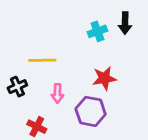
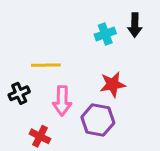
pink arrow: (57, 93) -> (62, 101), size x1.4

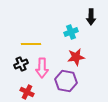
cyan cross: (105, 34) -> (71, 32), moved
black cross: (19, 93) -> (21, 64), moved

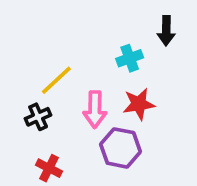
yellow line: (31, 44) -> (56, 80), turned -42
pink arrow: (42, 68) -> (95, 109), moved

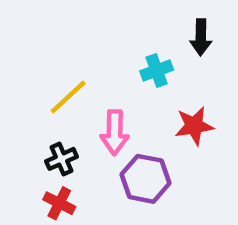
red star: (139, 104) -> (194, 126), moved
black cross: (38, 117) -> (62, 159), moved

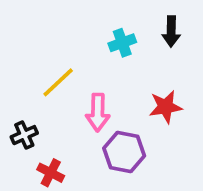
cyan cross: (157, 70) -> (122, 43), moved
black cross: (62, 159) -> (24, 135), moved

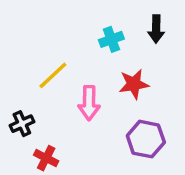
red star: (166, 107) -> (134, 84), moved
purple hexagon: (124, 152) -> (146, 139), moved

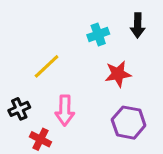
pink arrow: (89, 103) -> (65, 110), moved

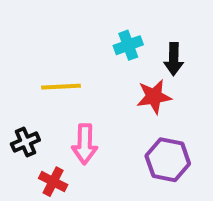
black arrow: (138, 25) -> (174, 59), moved
yellow line: (47, 66) -> (61, 87), turned 40

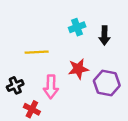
red star: (154, 97) -> (78, 69), moved
purple hexagon: (168, 160) -> (107, 83), moved

